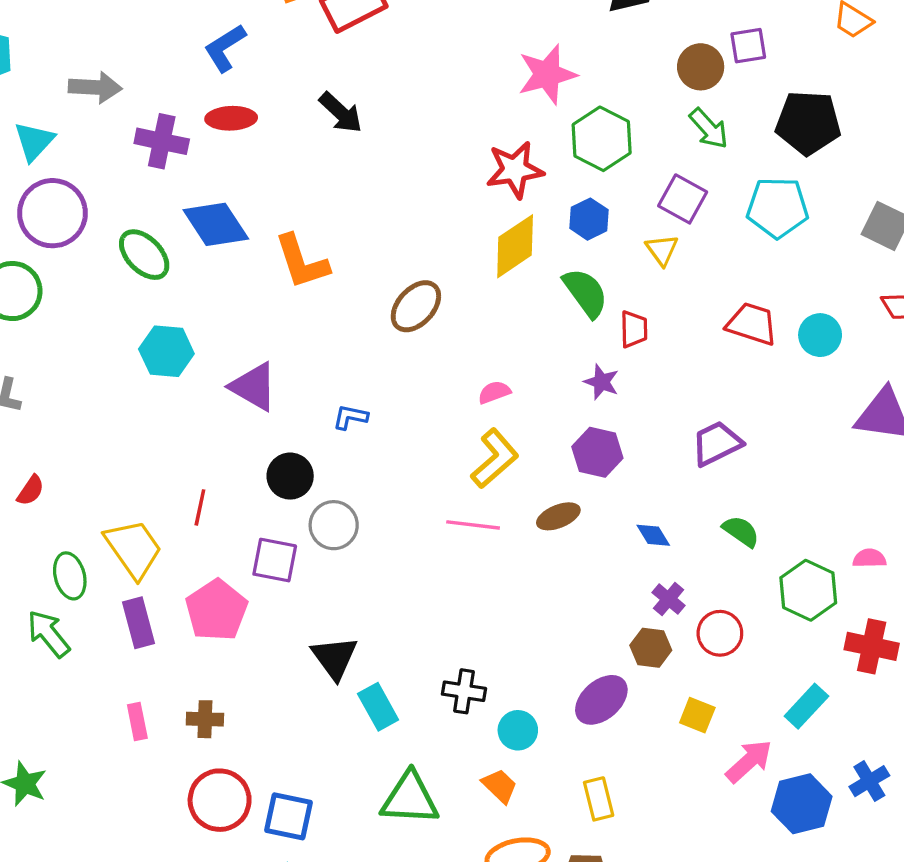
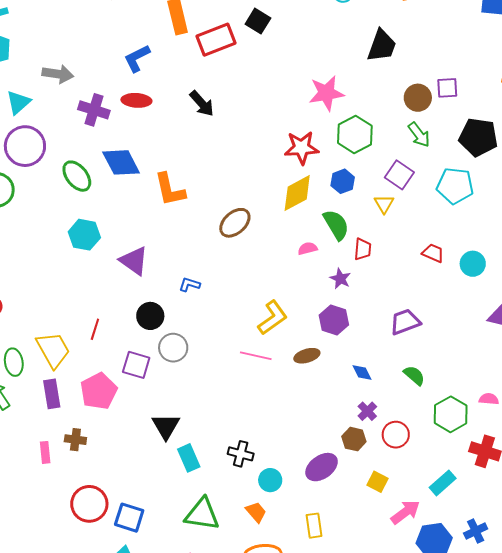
red trapezoid: (752, 324) -> (433, 253), size x0.7
pink semicircle: (494, 392) -> (308, 248), moved
brown cross: (205, 719) -> (75, 440), moved

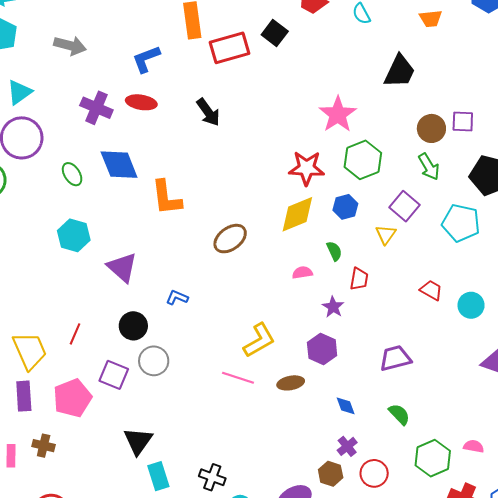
gray arrow: (58, 74) -> (70, 46), moved
pink star: (326, 93) -> (338, 114), turned -30
green ellipse: (77, 176) -> (72, 174), size x0.7
green semicircle: (336, 225) -> (334, 251), size x0.6

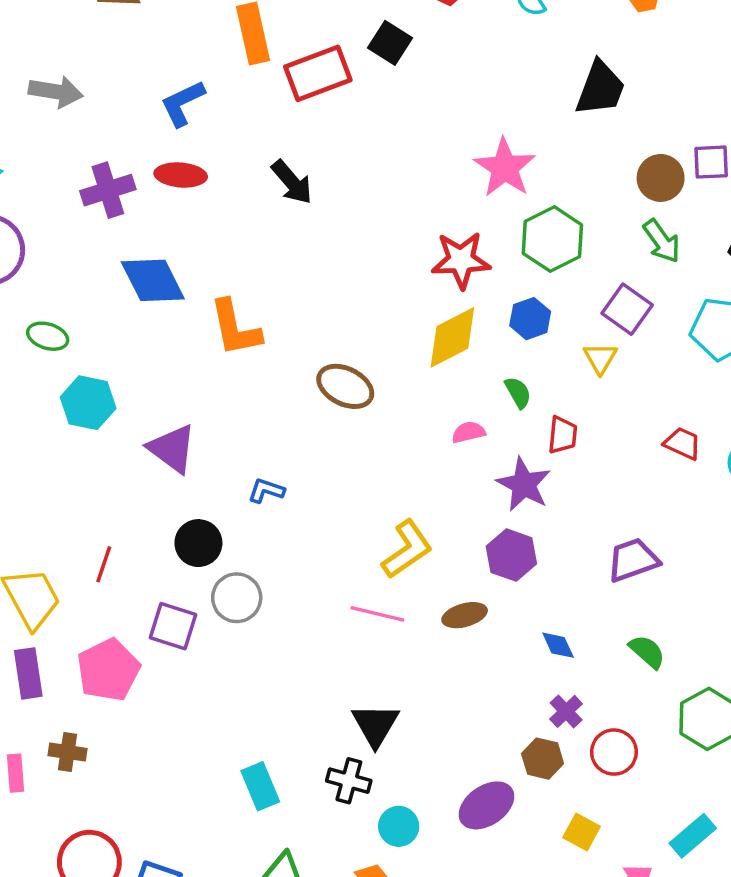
purple cross: (96, 108) -> (108, 190), turned -36
green ellipse: (72, 174) -> (48, 336), moved, turned -35
brown ellipse: (230, 239) -> (345, 386), turned 68
purple star: (333, 307) -> (524, 484), size x1.5
black triangle: (138, 441) -> (375, 725), moved

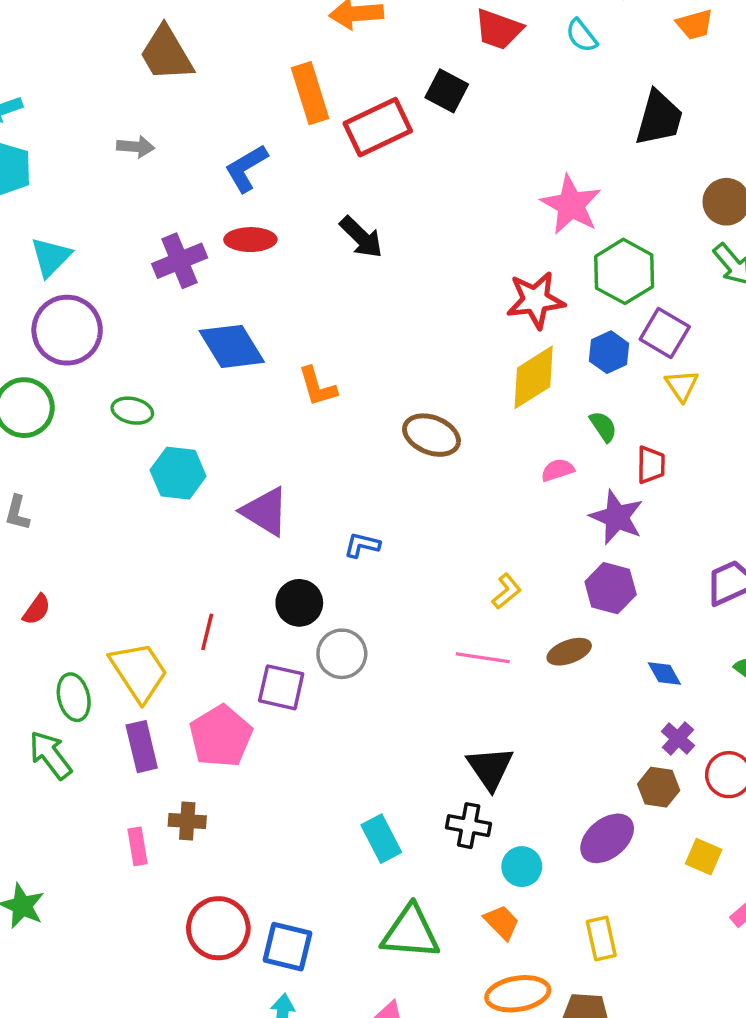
gray arrow: (56, 92) -> (136, 147), moved, size x0.7
purple square: (627, 309) -> (665, 333), moved
orange L-shape: (235, 328) -> (317, 387), size x0.7
yellow L-shape: (407, 549) -> (507, 591), size x0.6

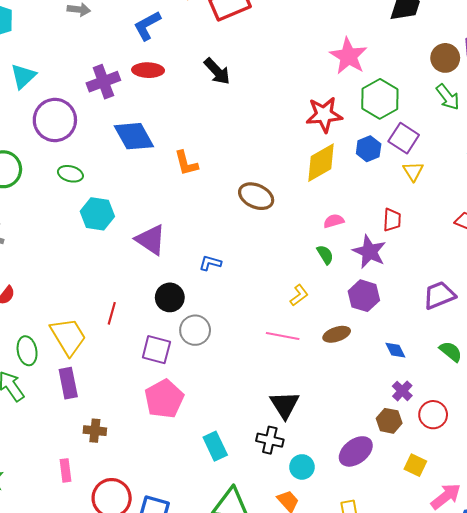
purple circle: (67, 330) -> (55, 120), moved
green semicircle: (603, 426) -> (325, 255), moved
pink pentagon: (221, 736) -> (164, 399), moved
pink rectangle: (138, 846) -> (66, 470), moved

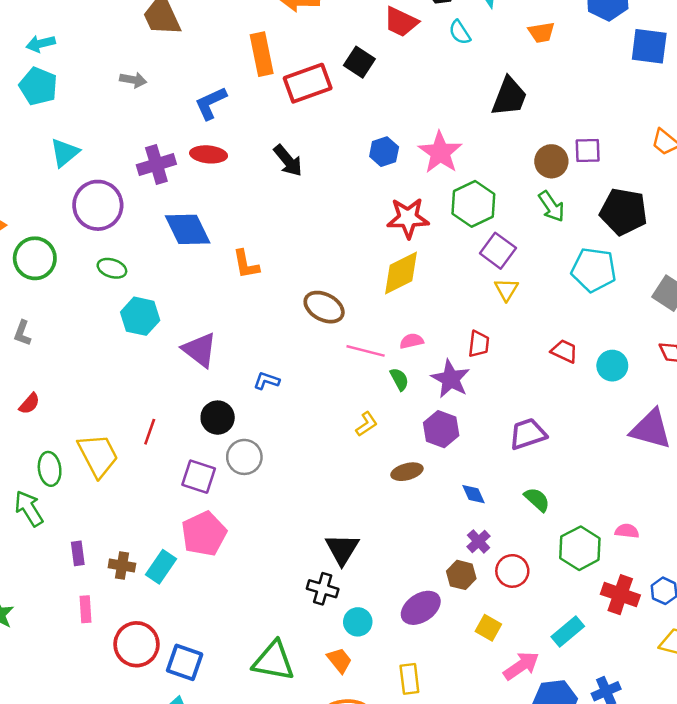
blue hexagon: (369, 149) -> (384, 152), moved
pink line: (283, 336) -> (366, 351), moved
purple rectangle: (68, 383) -> (78, 553), moved, size x0.7
cyan rectangle: (215, 446) -> (161, 567), moved, turned 56

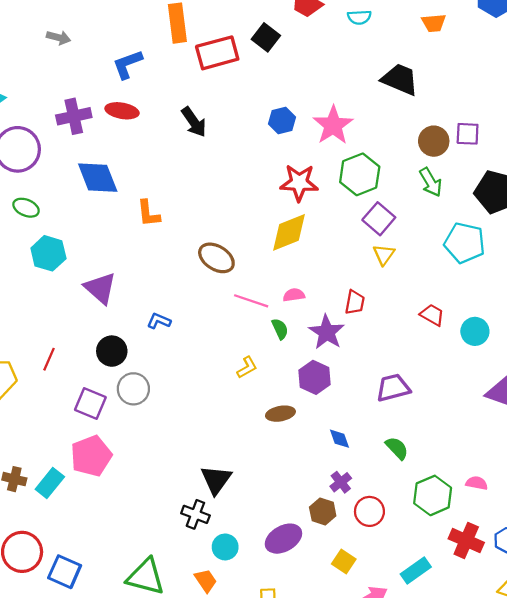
cyan semicircle: (460, 32) -> (359, 17), turned -65
black trapezoid: (509, 97) -> (400, 79), turned -93

